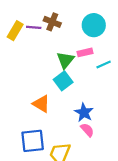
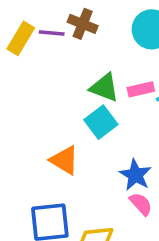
pink rectangle: (85, 52) -> (141, 89), moved
green triangle: (65, 60) -> (104, 88), turned -48

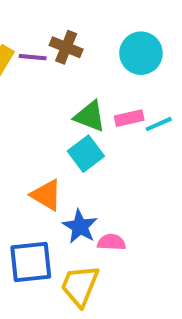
blue star: (135, 175) -> (80, 227), moved
pink semicircle: (141, 204) -> (111, 242), moved, turned -45

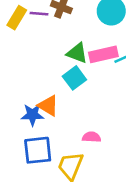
pink rectangle: (129, 118) -> (103, 54), size x1.5
blue star: (80, 227) -> (32, 115), moved, turned -30

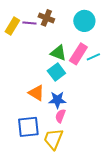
pink rectangle: (103, 54) -> (78, 54), turned -45
blue star: (32, 115) -> (57, 100), moved
pink semicircle: (92, 137) -> (60, 116), moved, turned -72

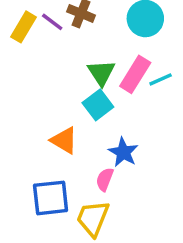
purple line: (29, 23) -> (52, 22), turned 32
green triangle: (58, 53) -> (101, 73), turned 36
blue star: (57, 100) -> (123, 152), moved, turned 30

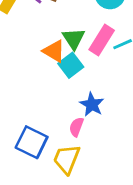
orange triangle: (64, 140) -> (54, 51), moved
blue square: (51, 198) -> (32, 142), turned 32

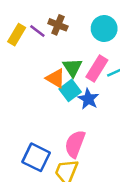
blue star: (92, 104) -> (88, 99), moved
pink semicircle: (76, 127) -> (75, 144), size x1.6

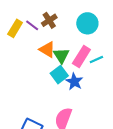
brown cross: (58, 25) -> (49, 20), turned 35
orange triangle: (56, 78) -> (47, 49), moved

